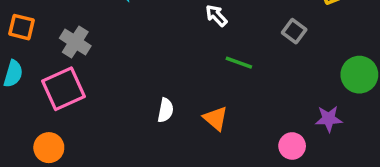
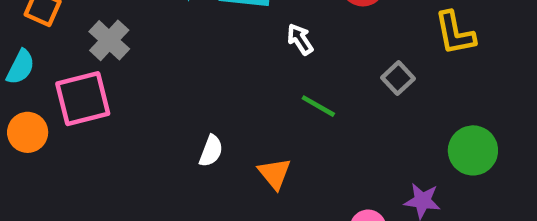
orange circle: (49, 148) -> (28, 132), moved

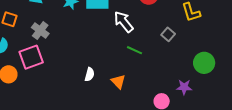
white arrow: (300, 39) -> (124, 22), size x1.6

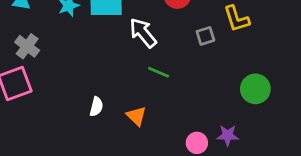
gray square: (168, 34) -> (205, 36), moved, turned 32
purple star: (184, 87) -> (228, 135), moved

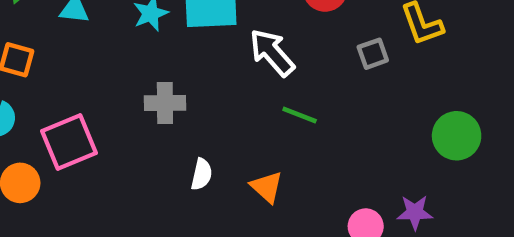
gray cross: (27, 46) -> (165, 103), moved, turned -35

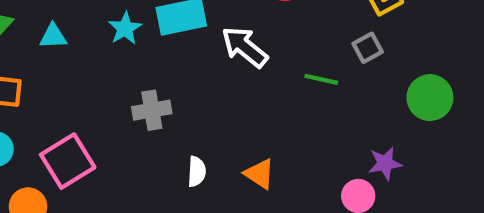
gray square: (373, 54) -> (368, 48), moved
green line: (300, 115) -> (321, 79), moved
purple star: (415, 212) -> (385, 163), moved

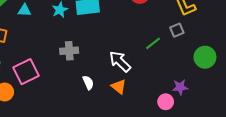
white arrow: (245, 47) -> (120, 61), moved
green line: (321, 79) -> (153, 43), turned -56
white semicircle: (197, 172) -> (88, 83), turned -32

